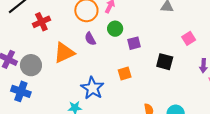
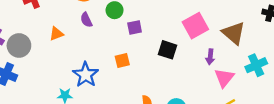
pink square: (189, 38) -> (195, 26), size x1.6
orange triangle: (64, 53) -> (56, 34), size x0.6

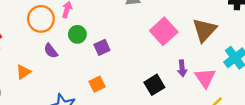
brown triangle: (234, 33) -> (205, 30), turned 45
black square: (167, 50) -> (154, 85), moved, turned -36
purple arrow: (210, 57) -> (182, 68), moved

